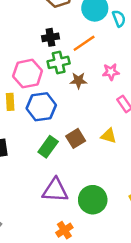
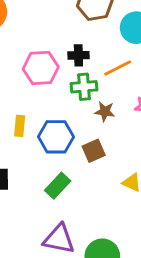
pink hexagon: (28, 74) -> (41, 68), moved
brown square: (76, 138) -> (94, 151), moved

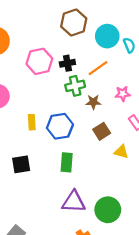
pink hexagon: (41, 68) -> (39, 61), moved
brown square: (94, 151) -> (102, 131), moved
green rectangle: (58, 186) -> (67, 162), turned -30

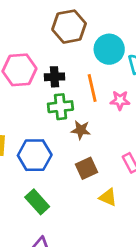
orange line: (98, 68) -> (92, 88), turned -75
pink star: (123, 94) -> (120, 100), moved
green rectangle: (67, 162) -> (37, 202), turned -54

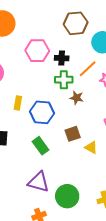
orange line: (92, 88) -> (88, 69), turned 54
brown square: (86, 168) -> (73, 134), moved

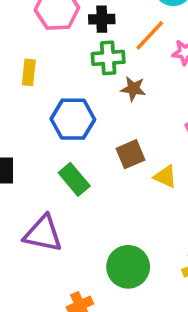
yellow rectangle: (18, 103) -> (29, 72), moved
purple triangle: (39, 182) -> (43, 234), moved

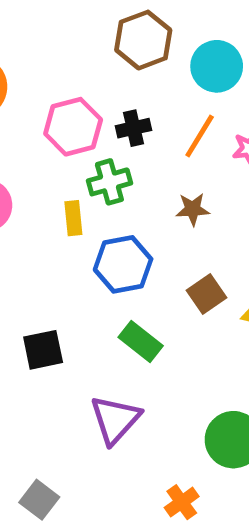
green cross: (108, 58) -> (109, 182), moved
yellow rectangle: (29, 72) -> (73, 218), moved
purple triangle: (43, 234) -> (115, 420), turned -48

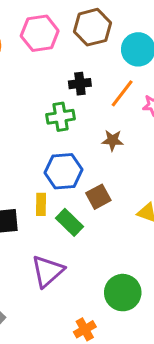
pink hexagon: (73, 127) -> (40, 33), moved
yellow rectangle: (73, 218) -> (41, 204), moved
brown square: (206, 294) -> (98, 197), moved

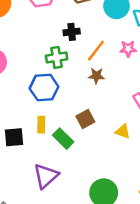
orange line: (122, 93) -> (96, 51), moved
blue hexagon: (64, 171) -> (44, 88), moved

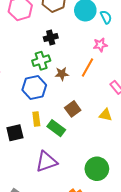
orange line: (96, 51) -> (87, 67), moved
brown star: (96, 76) -> (62, 74), moved
purple triangle: (46, 176) -> (46, 162), turned 30

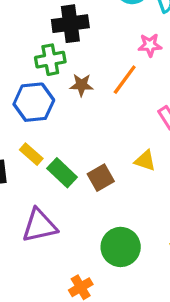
black cross: (51, 37) -> (70, 24), size x1.5
brown square: (73, 109) -> (101, 178), moved
yellow rectangle: (36, 119) -> (31, 154), turned -48

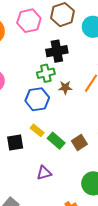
purple triangle: (39, 226) -> (44, 173), size x0.7

